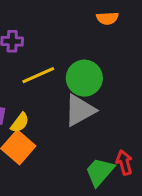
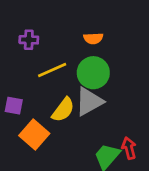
orange semicircle: (107, 18) -> (93, 38), moved
yellow semicircle: (20, 123) -> (63, 110), moved, size x1.4

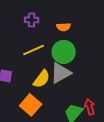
purple cross: (29, 40) -> (32, 20), moved
orange square: (34, 134) -> (31, 105), moved

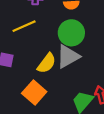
yellow line: (34, 50) -> (24, 26), moved

